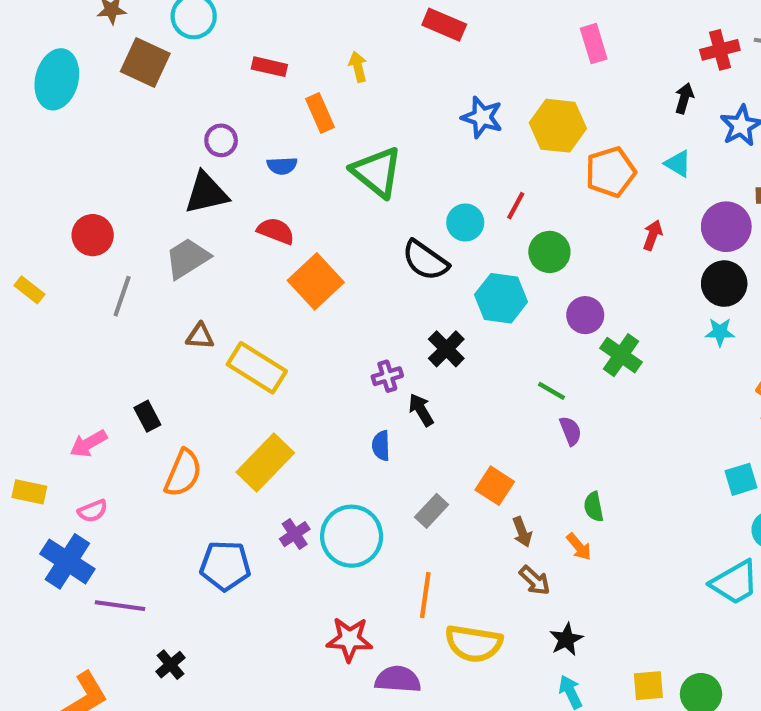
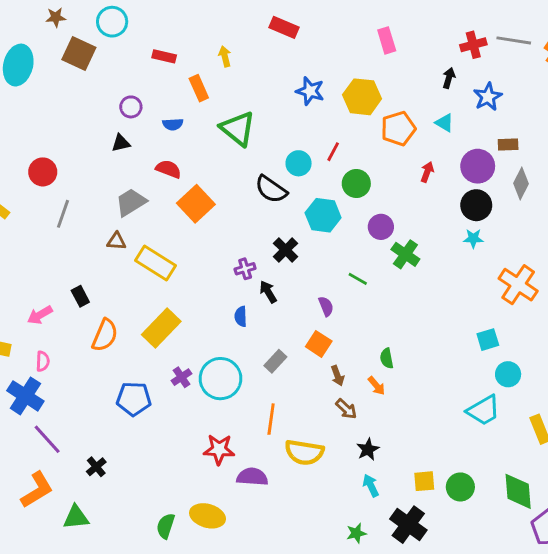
black triangle: (206, 193) -> (121, 143), size x0.6
gray trapezoid: (187, 258) -> (131, 202), moved
purple semicircle: (570, 431) -> (326, 306), moved
pink semicircle: (93, 511) -> (43, 361), turned -66
purple line: (120, 606) -> (47, 439), moved, turned 40

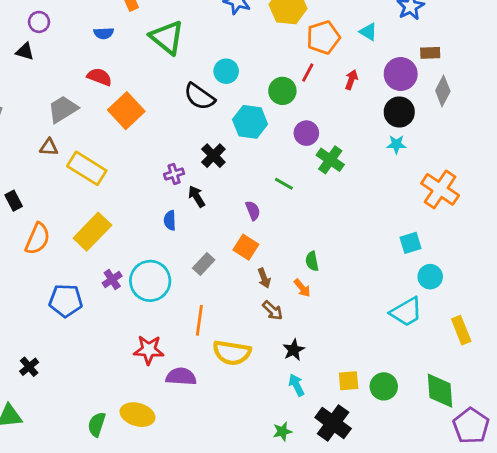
purple circle: (131, 107) -> (39, 22), moved
black triangle: (121, 143) -> (25, 51), moved, turned 30
red line: (333, 152) -> (308, 73), moved

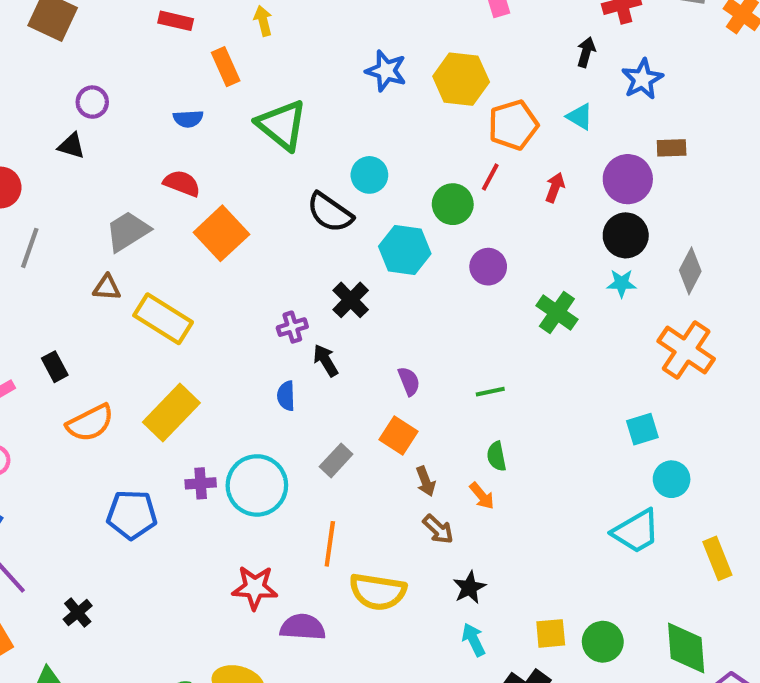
gray diamond: (443, 91) -> (690, 271), moved
green cross: (330, 160) -> (557, 312), moved
green line: (284, 184) -> (490, 392), moved, turned -42
orange semicircle: (38, 239) -> (90, 423), turned 40
purple cross: (112, 279) -> (201, 483), turned 30

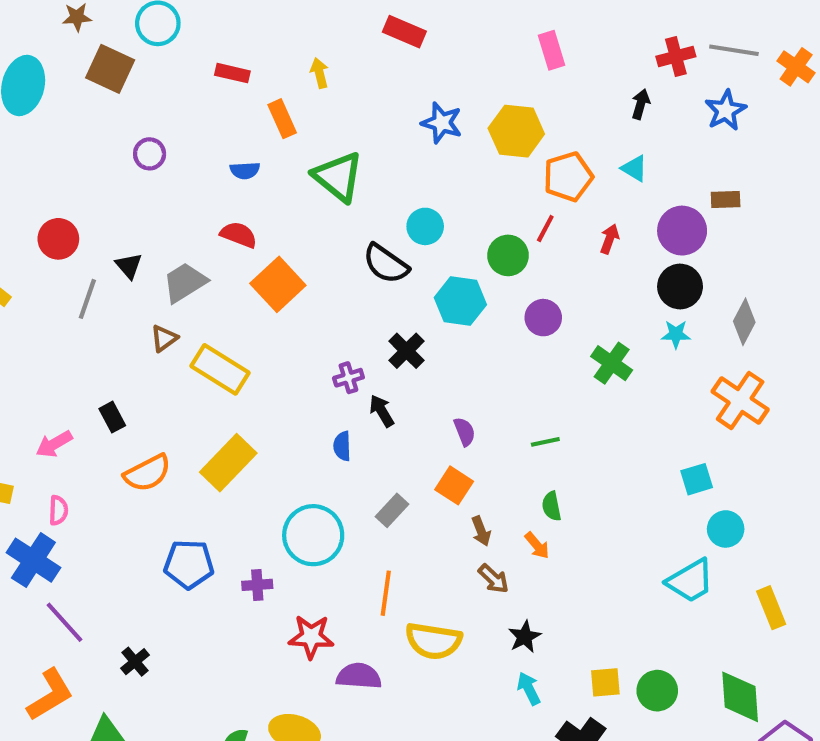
blue star: (642, 79) -> (726, 110), moved
black triangle: (71, 146) -> (129, 266), moved, turned 32
brown triangle: (107, 287) -> (164, 338), turned -40
purple cross: (201, 483) -> (257, 585), moved

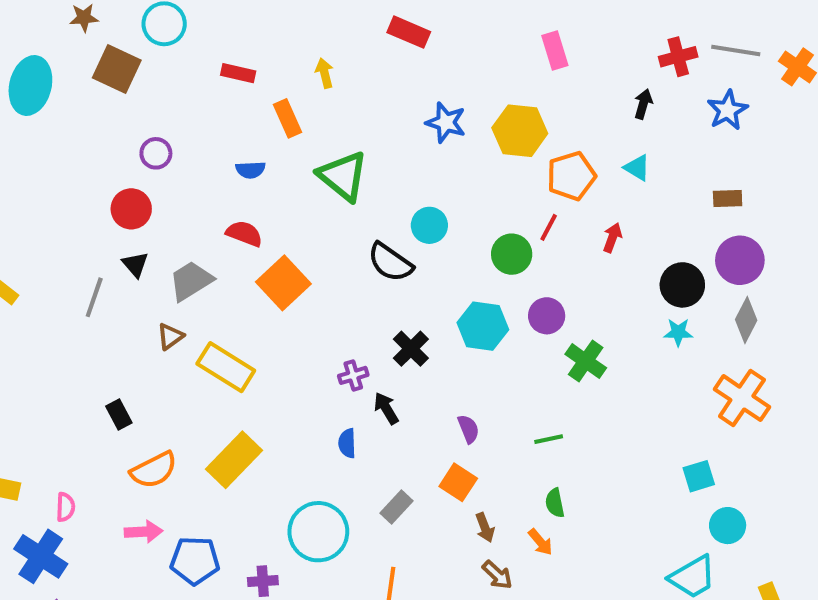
purple circle: (682, 231) -> (740, 260), moved
red circle: (58, 239) -> (131, 209), moved
cyan hexagon: (460, 301) -> (483, 326), moved
green cross: (612, 363) -> (586, 361), moved
pink arrow: (54, 444) -> (144, 532), moved, turned -153

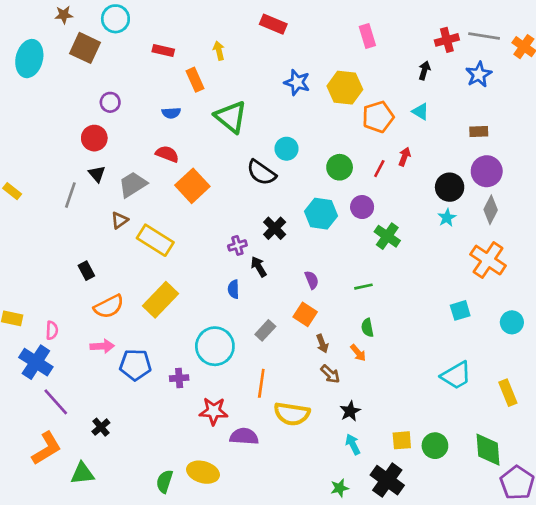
red line: (549, 227) -> (379, 169), moved
cyan star: (678, 332) -> (447, 218), turned -30
cyan circle: (728, 526) -> (512, 322), moved

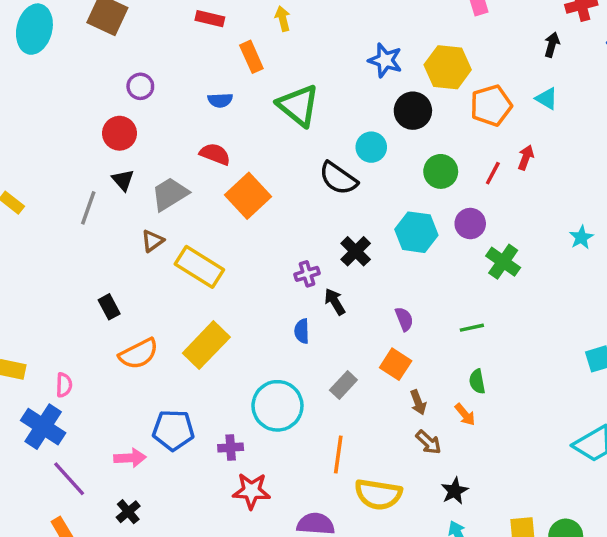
black circle: (450, 187) -> (413, 111), moved
pink arrow: (102, 346) -> (130, 458), moved
red star: (214, 411) -> (251, 491), moved

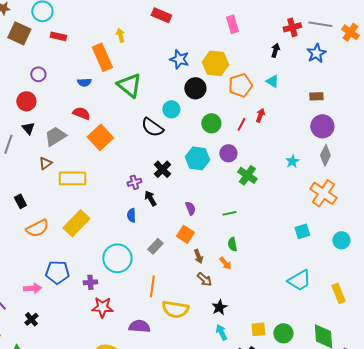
red rectangle: (210, 19) -> (58, 36), moved
orange rectangle: (251, 57) -> (102, 57), size x1.5
yellow rectangle: (199, 267) -> (72, 178), turned -32

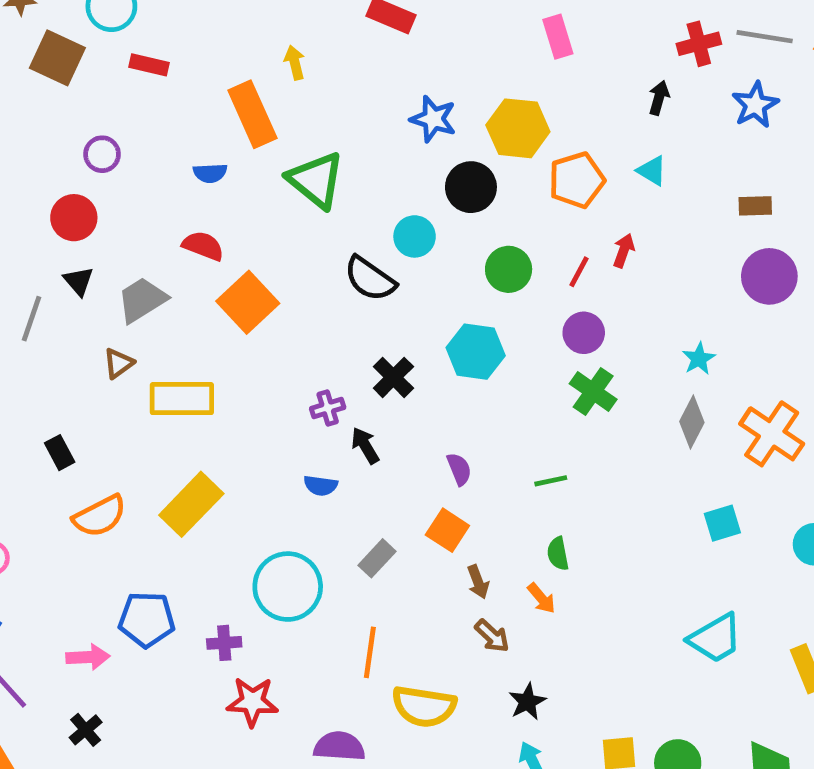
purple circle: (228, 153) -> (584, 333), moved
gray diamond: (325, 155) -> (692, 422), moved
blue semicircle: (131, 215) -> (321, 486), turned -80

